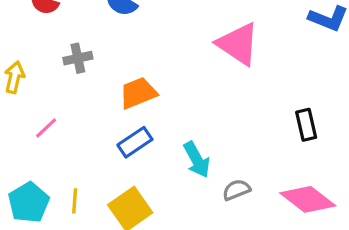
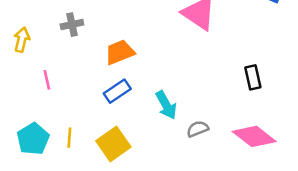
pink line: (46, 128) -> (47, 80), turned -60

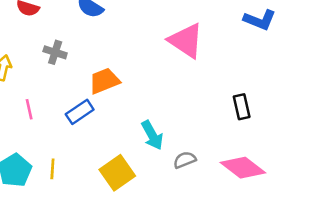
gray cross: (72, 25) -> (55, 52), turned 30
blue rectangle: (117, 91) -> (80, 112), moved
yellow square: (113, 144) -> (117, 173), moved

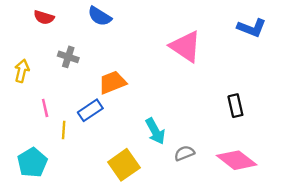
yellow line: (52, 169) -> (64, 130), moved

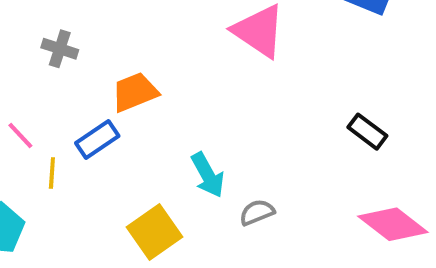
black rectangle: (235, 106) -> (367, 132), moved, turned -40
pink line: (45, 108) -> (20, 135), turned -30
pink diamond: (237, 160) -> (393, 224), moved

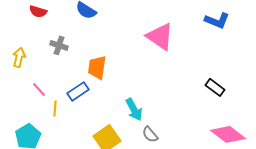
orange trapezoid: (135, 92) -> (97, 67), turned -60
gray semicircle: (257, 212) -> (150, 134), moved, turned -108

